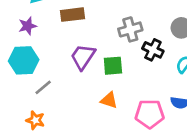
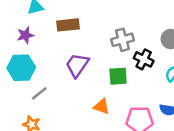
green square: (113, 66) -> (118, 76), moved

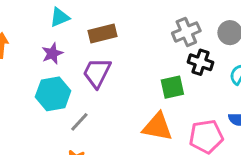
gray cross: (123, 40) -> (186, 32), moved
purple trapezoid: (77, 65) -> (97, 73), moved
orange triangle: (101, 106) -> (157, 127), size x1.5

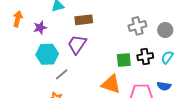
purple star: (52, 53) -> (40, 28), moved
black cross: (200, 62) -> (145, 57), moved, turned -35

